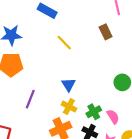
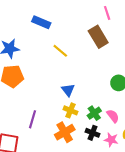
brown rectangle: (106, 32) -> (98, 37), size x1.5
purple line: (30, 99) -> (32, 119), moved

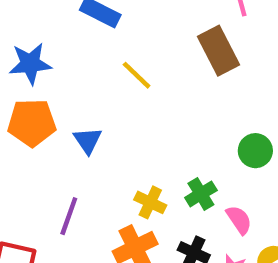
blue triangle: (68, 90) -> (88, 141), moved
green cross: (94, 113) -> (201, 194), moved

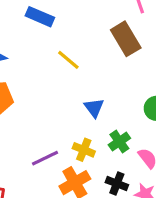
blue triangle: (88, 141) -> (94, 108), moved
purple line: (69, 216) -> (45, 158), moved, turned 48

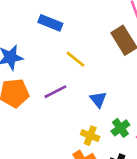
purple line: (45, 158) -> (55, 92), moved

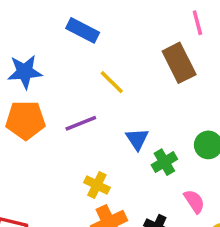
green cross: (120, 128) -> (164, 162), moved
yellow cross: (90, 136) -> (97, 185), moved

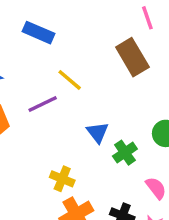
purple line: (81, 123) -> (43, 104), moved

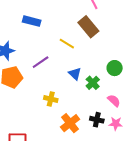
yellow line: (70, 80) -> (67, 44), moved
yellow cross: (62, 179) -> (51, 99), moved

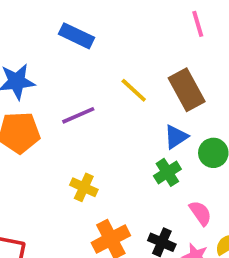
brown rectangle: (88, 27) -> (187, 90), moved
blue triangle: (75, 74) -> (176, 137), moved, turned 32

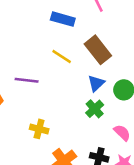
blue rectangle: (76, 36) -> (63, 19), moved
purple line: (78, 115) -> (27, 80), turned 40

